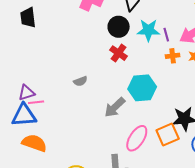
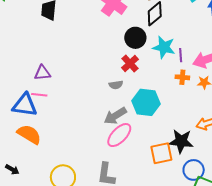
gray semicircle: (80, 81) -> (116, 85), moved
purple triangle: (27, 93) -> (42, 73), moved
pink ellipse: (137, 138) -> (119, 135), moved

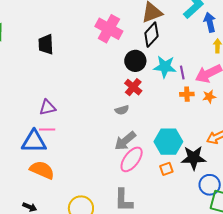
cyan hexagon: (146, 102) -> (168, 142), moved
orange square: (161, 153) -> (166, 169), moved, size x0.6

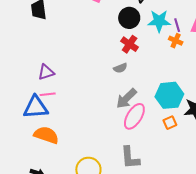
orange cross: (187, 94) -> (176, 41), moved, turned 32

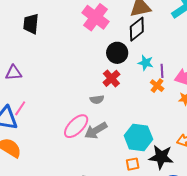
cyan star: (159, 21) -> (146, 63), size x0.7
purple triangle: (46, 72) -> (14, 73), moved
pink line: (48, 94) -> (20, 108), turned -63
pink ellipse: (134, 116) -> (76, 126), moved

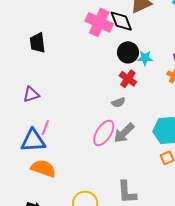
black diamond: (137, 29) -> (121, 21), moved, turned -60
cyan star: (146, 63) -> (145, 58), moved

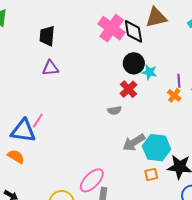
purple triangle: (31, 94) -> (50, 68), moved
pink ellipse: (104, 133) -> (92, 180), moved
gray arrow: (124, 133) -> (134, 142), moved
orange semicircle: (43, 168) -> (16, 157), moved, size x0.7

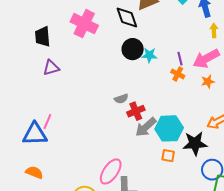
pink cross: (112, 28) -> (84, 24), moved
red cross: (128, 89) -> (136, 111), moved, turned 30
orange semicircle: (16, 157) -> (34, 172), moved
orange square: (151, 174) -> (168, 156), turned 32

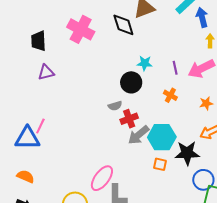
black circle: (133, 49) -> (131, 82), moved
orange cross: (178, 74) -> (170, 95), moved
orange star: (208, 82) -> (206, 103), moved

